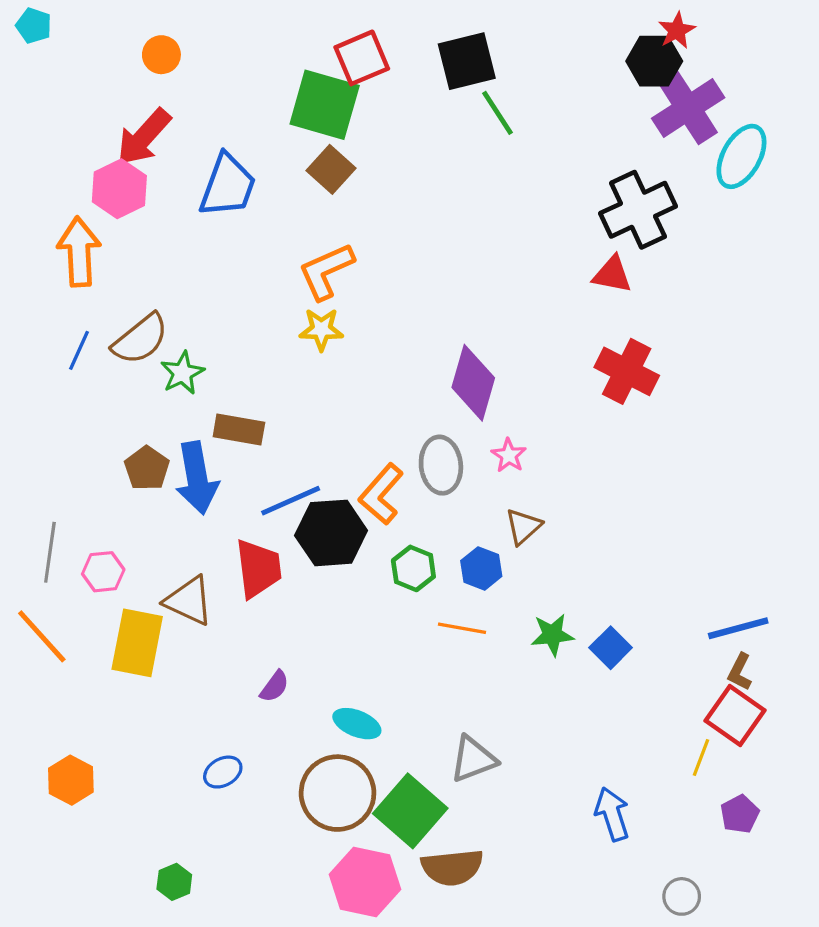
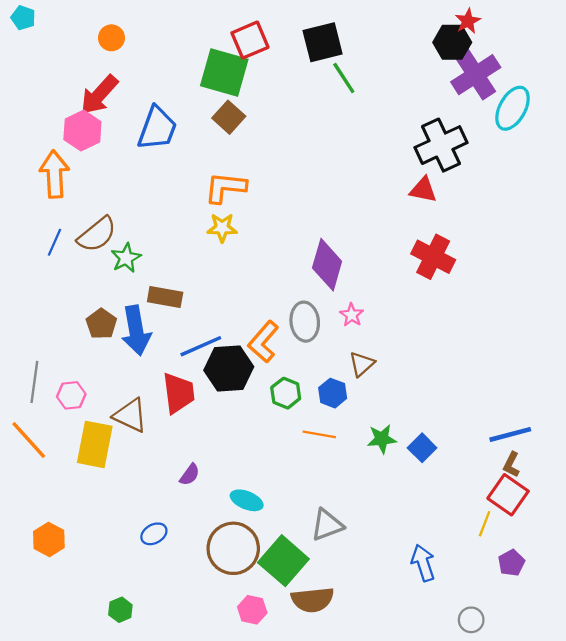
orange L-shape: (326, 271) -> (225, 188), turned 30
pink hexagon: (365, 882) -> (252, 610), size x0.6

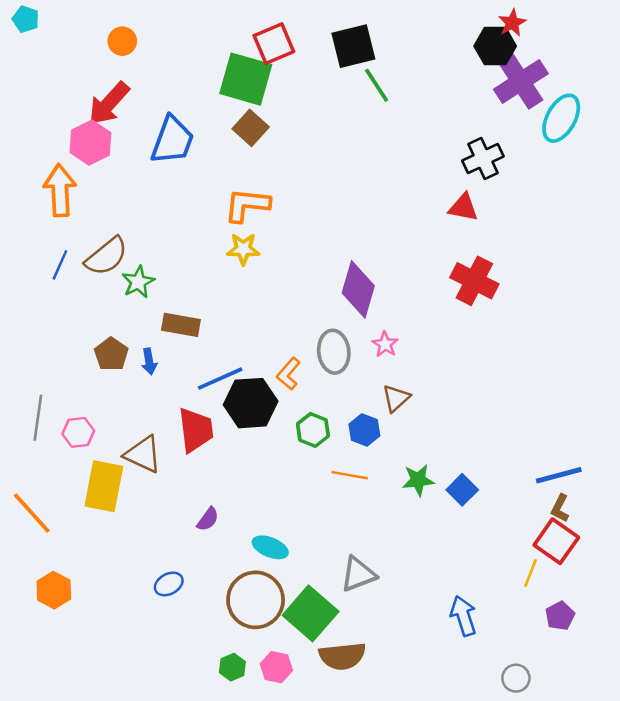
black cross: (441, 145) -> (483, 159), size x0.7
blue arrow: (136, 331) -> (149, 361), size x0.5
orange L-shape: (263, 342) -> (289, 374), size x0.7
orange line: (29, 440) -> (32, 513), moved
green hexagon: (120, 610) -> (232, 667), moved

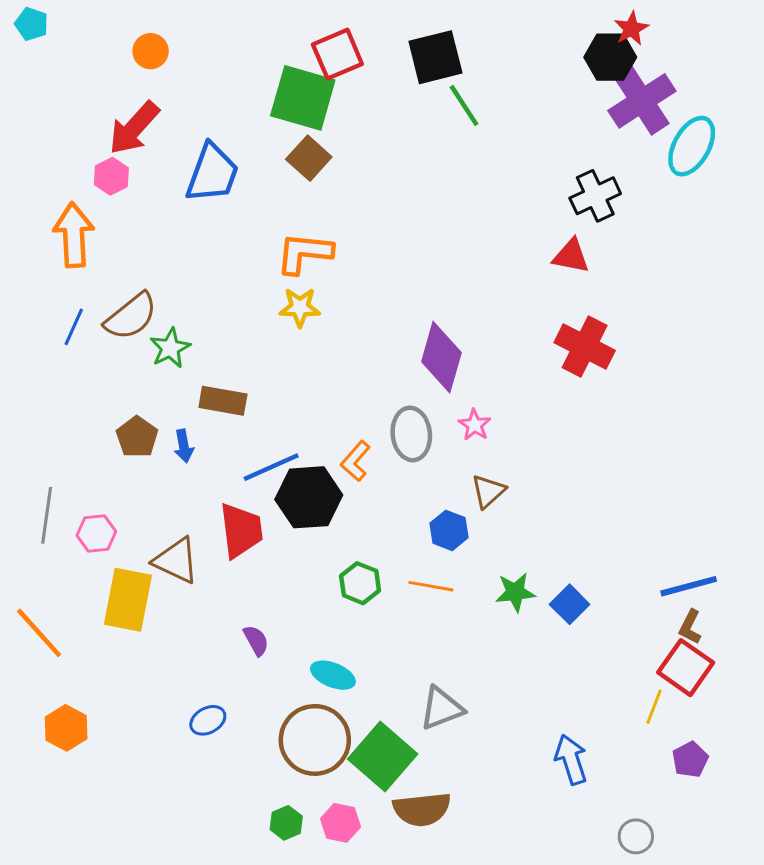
pink hexagon: (90, 143) -> (111, 176), size x0.7
green hexagon: (313, 430) -> (360, 583), moved
purple semicircle: (208, 519) -> (256, 640), turned -65

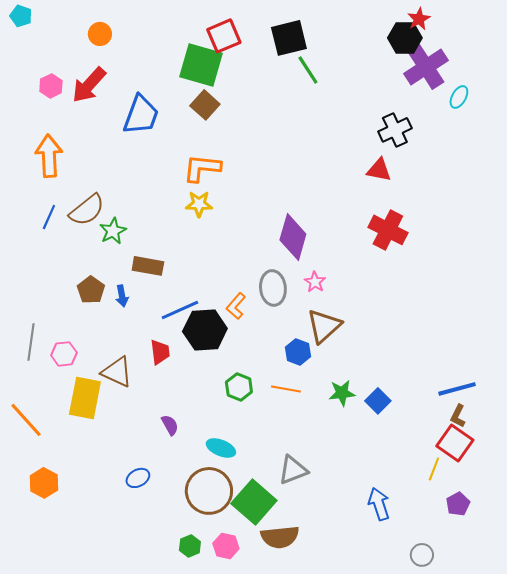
cyan ellipse: (692, 146) -> (459, 97), size x0.6
pink hexagon: (111, 176) -> (51, 86), moved
brown triangle: (488, 491) -> (324, 326), size x1.5
red trapezoid: (241, 530) -> (160, 352), size x0.7

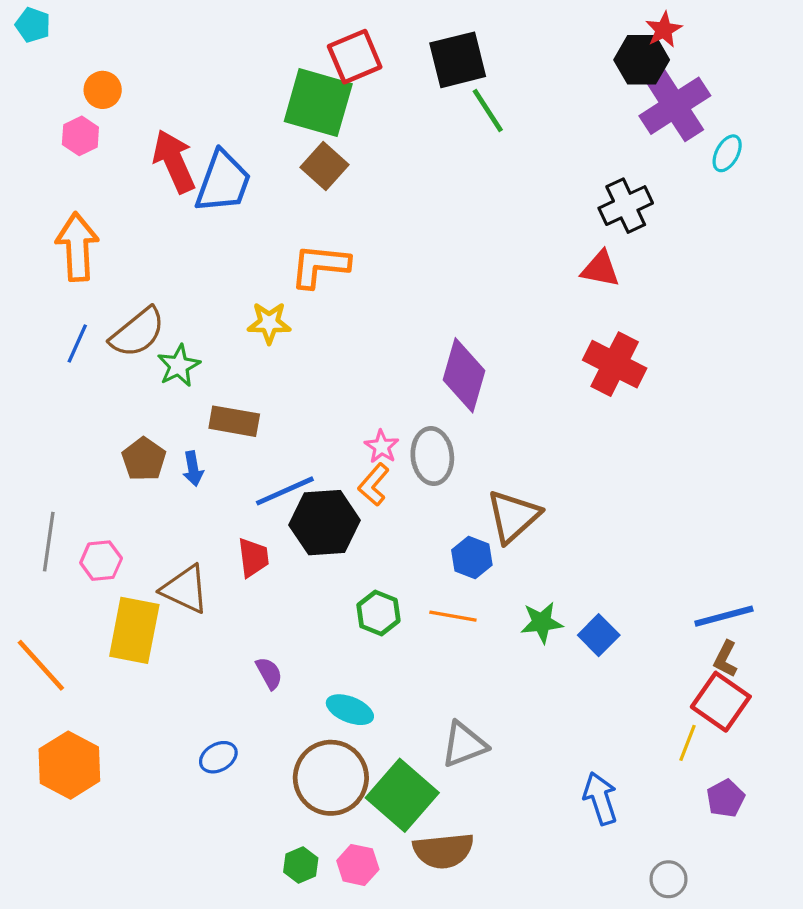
orange circle: (100, 34) -> (103, 90), moved
red arrow: (89, 85) -> (174, 161), moved, turned 114
yellow star: (199, 204) -> (269, 323), moved
pink star: (315, 282) -> (382, 447), moved
orange hexagon: (44, 483) -> (69, 765), size x1.4

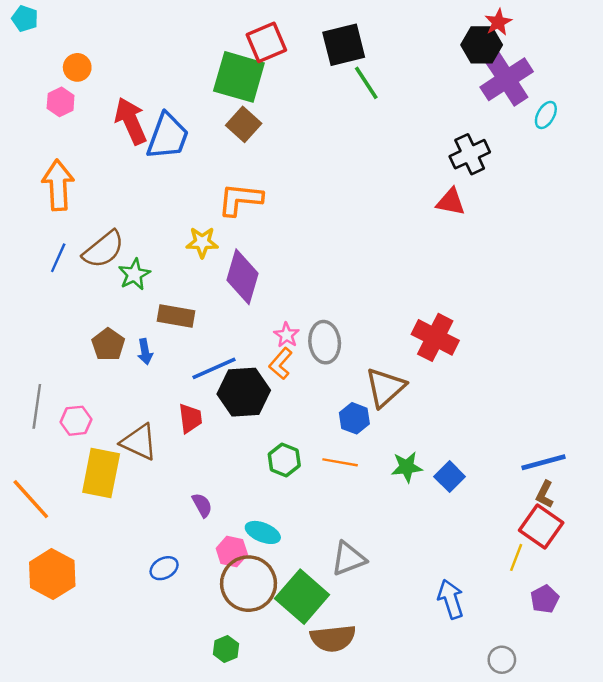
red cross: (615, 364) -> (435, 337), moved
purple diamond: (464, 375) -> (243, 277), moved
pink hexagon: (358, 865) -> (232, 551), moved

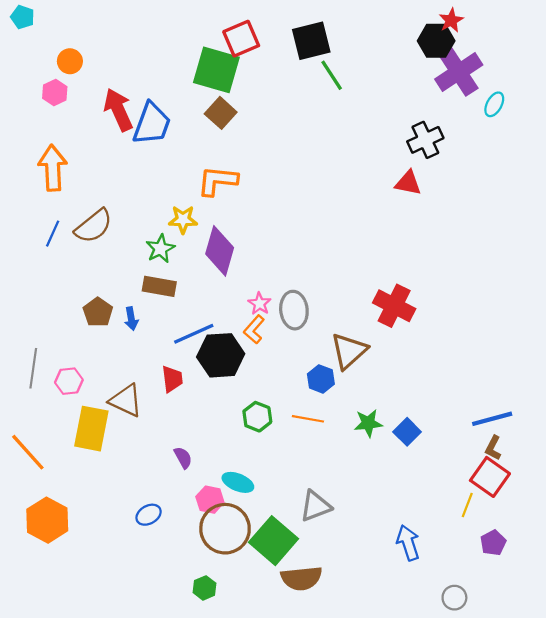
green star: (134, 274) -> (160, 249), moved

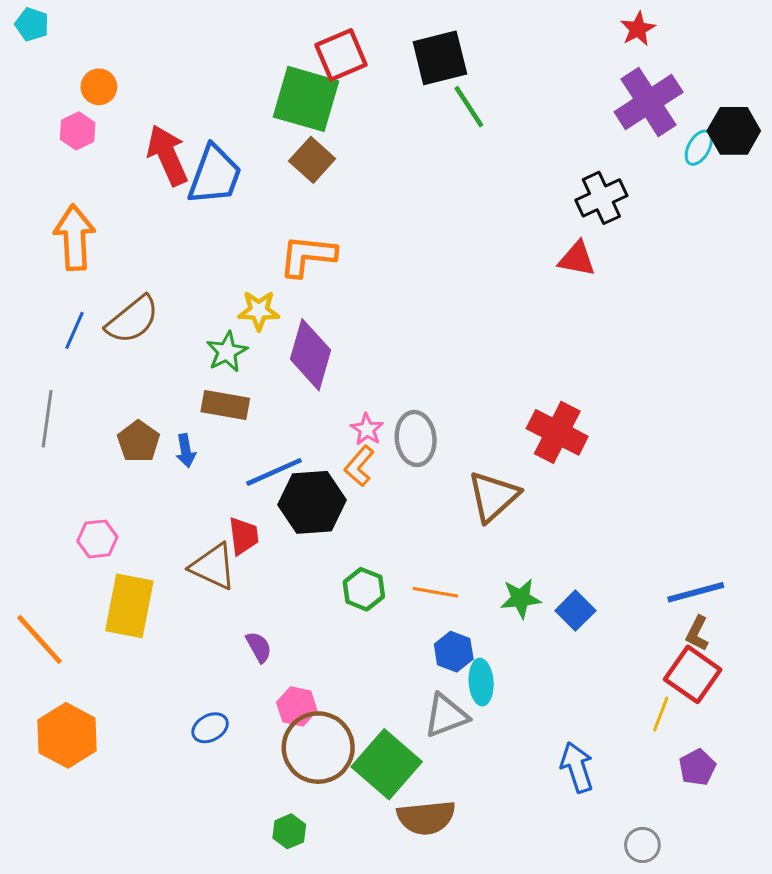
black hexagon: (436, 41) -> (734, 131), moved
gray line: (33, 368) -> (47, 419), moved
blue hexagon: (321, 379) -> (454, 652), moved
brown triangle: (126, 401) -> (213, 566), moved
cyan ellipse: (238, 482) -> (481, 682), moved, turned 64

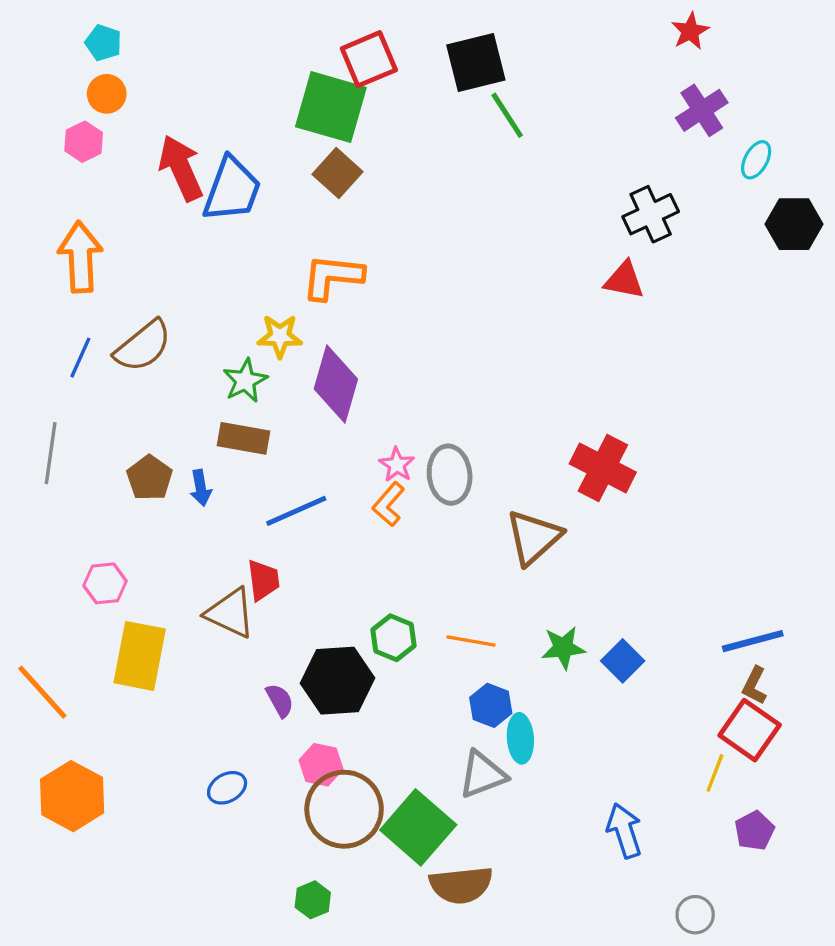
cyan pentagon: (32, 24) -> (103, 43), moved
purple cross: (649, 102) -> (702, 110), size x0.7
black hexagon: (734, 131) -> (794, 224), moved
black hexagon: (312, 502) -> (337, 681), moved

